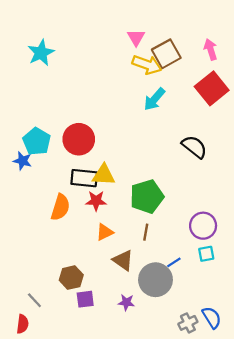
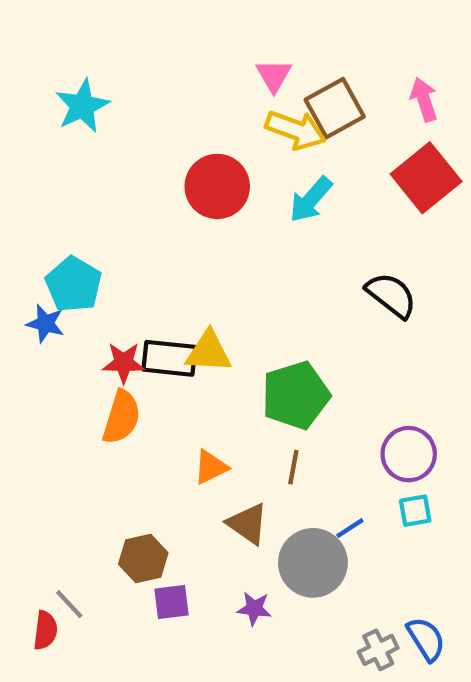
red circle: (79, 139) -> (217, 186), moved
red star: (96, 201) -> (124, 363), moved
red semicircle: (23, 324) -> (45, 630), moved

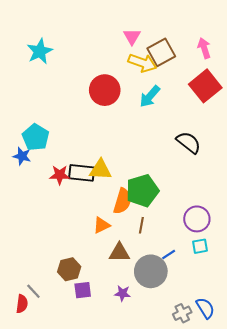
orange semicircle: (121, 417) -> (123, 201), moved
brown triangle: (248, 524) -> (119, 252), turned -35

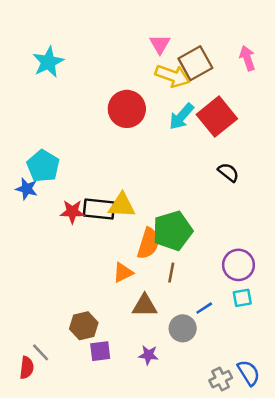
red square: (205, 86) -> (217, 117), moved
black semicircle: (189, 142) -> (228, 172), size x0.7
gray circle: (151, 271) -> (183, 328), size x0.7

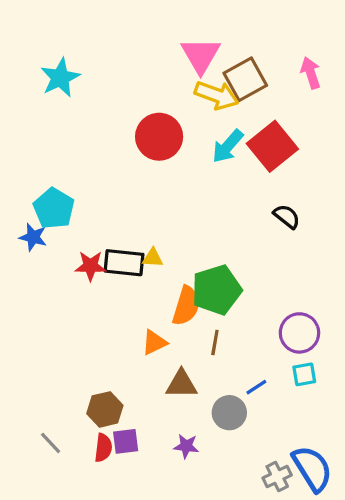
pink triangle: (160, 44) -> (201, 55), size x1.5
yellow triangle: (122, 205) -> (153, 258), size x0.6
red semicircle: (27, 368) -> (103, 448), moved
blue semicircle: (249, 373) -> (312, 469), size x1.4

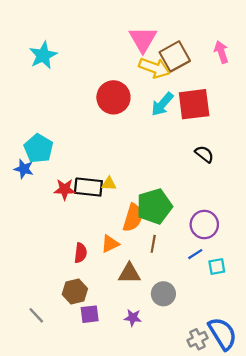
red square: (272, 146) -> (194, 104), turned 32
purple circle: (299, 333) -> (204, 225), moved
blue line: (256, 387) -> (195, 254), moved
red semicircle: (103, 448) -> (81, 253), moved

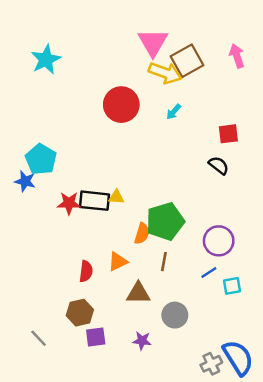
cyan arrow: (162, 104) -> (174, 112), size x0.6
red square: (194, 104) -> (228, 134), moved, size x0.6
orange semicircle: (133, 218) -> (142, 234), size x0.7

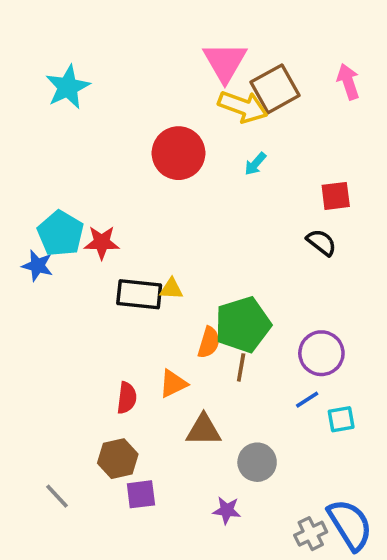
red star: (69, 203) -> (102, 242), moved
brown line: (164, 262) -> (241, 367), moved
purple star: (142, 341) -> (227, 510), moved

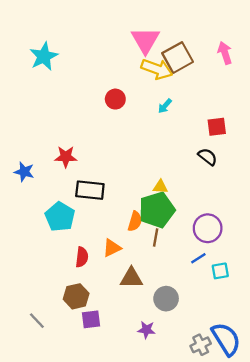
red circle: (178, 153) -> (115, 99), size x0.6
cyan pentagon: (61, 234) -> (60, 217), moved
yellow triangle: (171, 289) -> (160, 187), moved

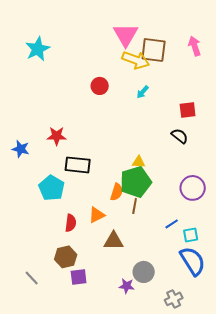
brown square: (178, 58) -> (154, 50), turned 36
purple circle: (208, 228) -> (193, 188), moved
gray circle: (166, 299) -> (144, 272), moved
blue semicircle: (226, 339) -> (193, 261), moved

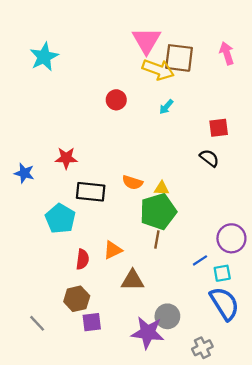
purple circle: (193, 188) -> (231, 238), moved
orange semicircle: (117, 192) -> (133, 182), moved, turned 90
purple star: (127, 286) -> (148, 333), size x1.8

